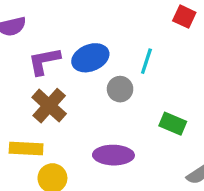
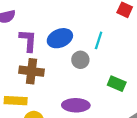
purple L-shape: (44, 61) -> (28, 40), turned 105
brown cross: (49, 106) -> (31, 71), turned -35

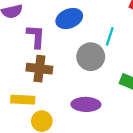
blue ellipse: (60, 38) -> (69, 19), moved
gray circle: (80, 60) -> (91, 57), size x1.5

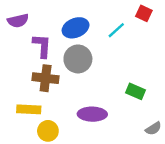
cyan line: (110, 36) -> (116, 30), moved, turned 30
gray circle: (91, 57) -> (78, 59), moved

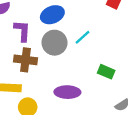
cyan line: (116, 30) -> (82, 37), moved

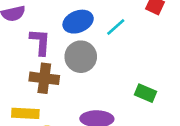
cyan line: (82, 37) -> (116, 27), moved

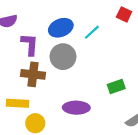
green rectangle: (146, 93) -> (116, 87), turned -42

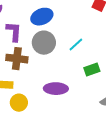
cyan line: (92, 32) -> (76, 45), moved

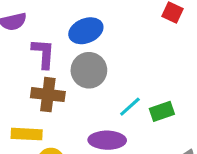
cyan line: (76, 45) -> (130, 107), moved

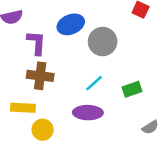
gray circle: (89, 70) -> (103, 42), moved
cyan line: (130, 107) -> (94, 83), moved

